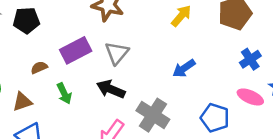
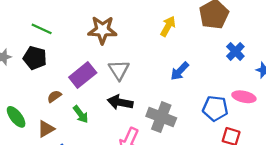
black pentagon: (26, 20) -> (35, 58), turned 30
pink ellipse: (250, 97) -> (244, 97), moved

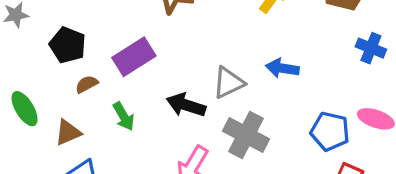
blue cross: (235, 51) -> (371, 48), turned -30
black pentagon: (35, 58) -> (68, 45), moved
gray triangle: (119, 70) -> (228, 83), moved, turned 30
blue arrow: (180, 71) -> (282, 68), turned 48

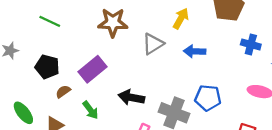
blue arrow: (282, 68) -> (195, 51), moved
gray triangle: (228, 83) -> (153, 44), moved
blue pentagon: (330, 131) -> (208, 98), moved

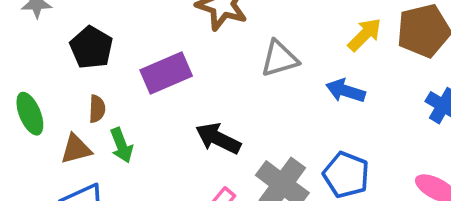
yellow arrow: (181, 18) -> (365, 35), moved
brown semicircle: (63, 91) -> (97, 109), moved, turned 112
green arrow: (90, 110) -> (121, 145), moved

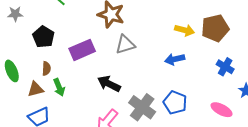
yellow arrow: (365, 35) -> (185, 30), turned 60
gray triangle: (279, 59) -> (125, 45), moved
blue arrow: (346, 91) -> (175, 59), turned -30

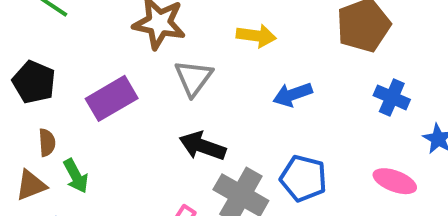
yellow arrow: (185, 30) -> (256, 36), moved
gray triangle: (125, 45) -> (194, 78), turned -30
black arrow: (109, 84) -> (203, 146), moved

